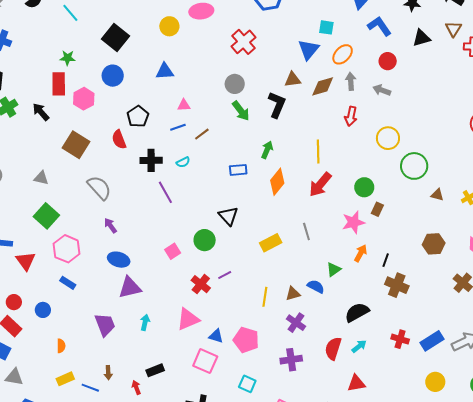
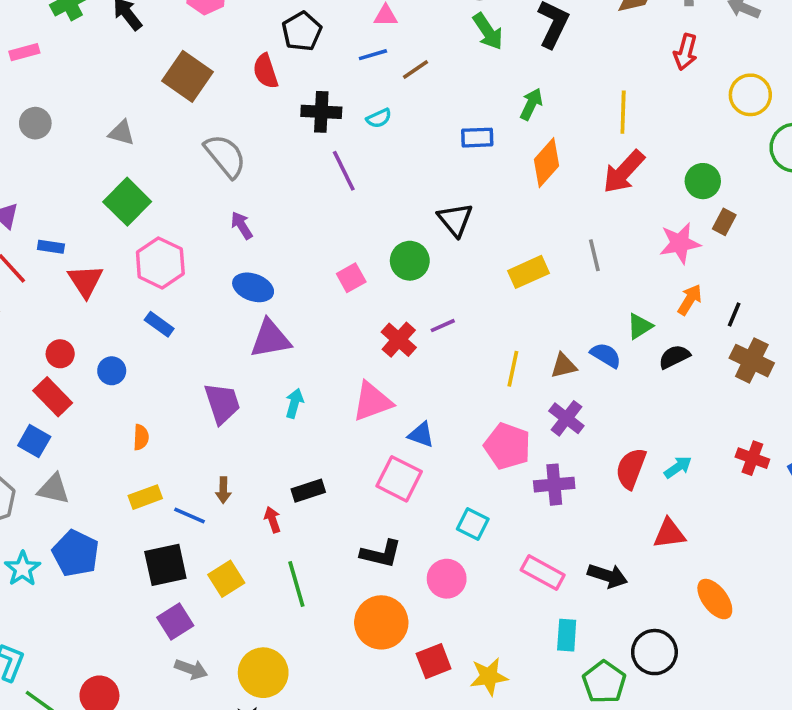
black semicircle: (357, 312) -> (674, 357), moved, size x0.7
pink pentagon: (246, 340) -> (507, 446), moved

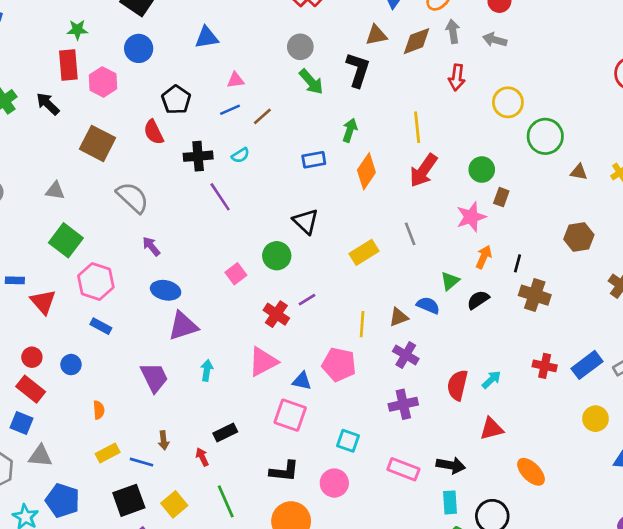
pink pentagon: (507, 446) -> (339, 365), moved
cyan rectangle: (567, 635) -> (450, 502), moved

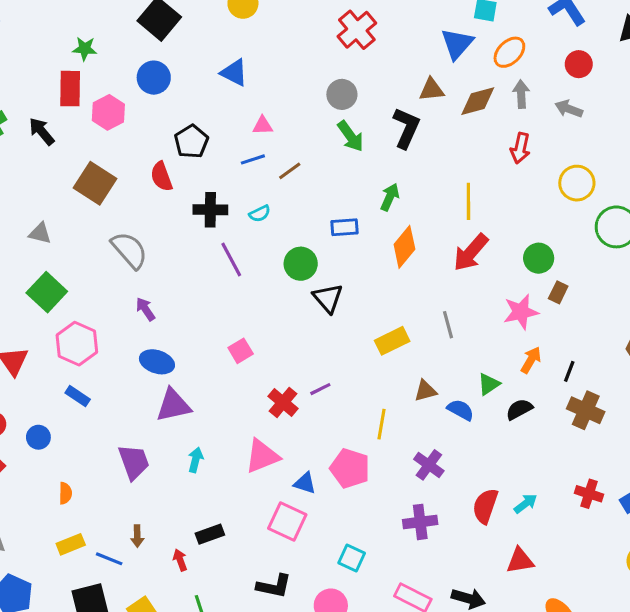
blue triangle: (207, 37) -> (234, 73), turned 30
green circle: (277, 256) -> (301, 264), moved
brown triangle: (399, 317) -> (425, 391), moved

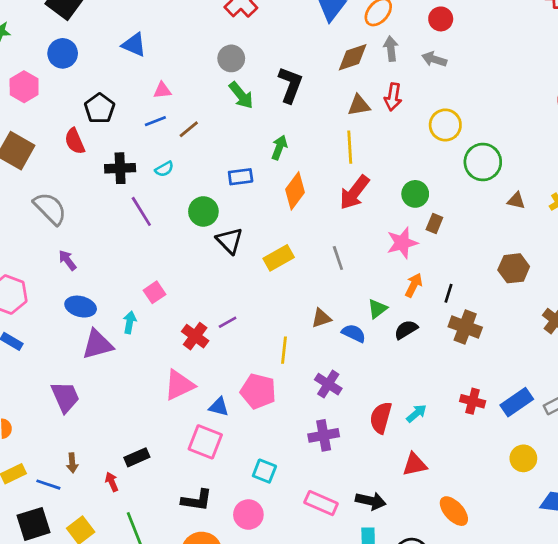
brown triangle: (432, 90) -> (359, 105), moved
yellow rectangle: (392, 341) -> (279, 258), moved
cyan arrow: (196, 460) -> (130, 322), moved

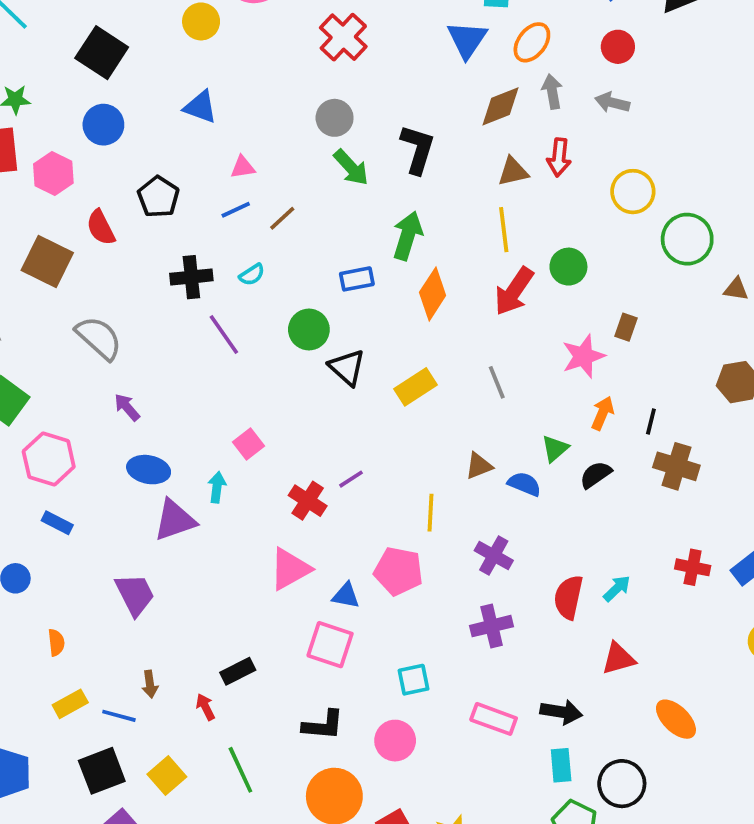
red semicircle: (75, 141) -> (101, 228), moved
green arrow: (279, 147) -> (408, 236), size x1.4
green circle: (415, 194) -> (568, 267), moved
cyan square: (264, 471) -> (414, 680), turned -30

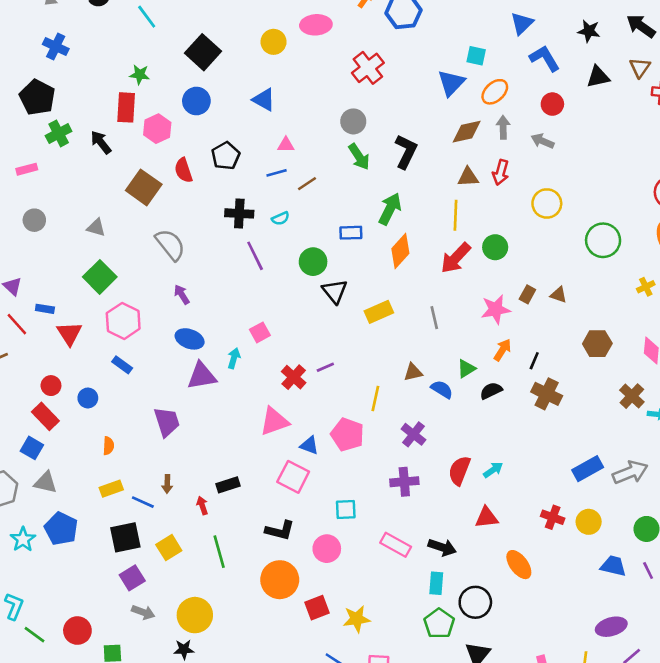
green circle: (687, 239) -> (603, 240), moved
brown triangle: (736, 289) -> (559, 295), moved
red cross: (693, 567) -> (553, 517), moved

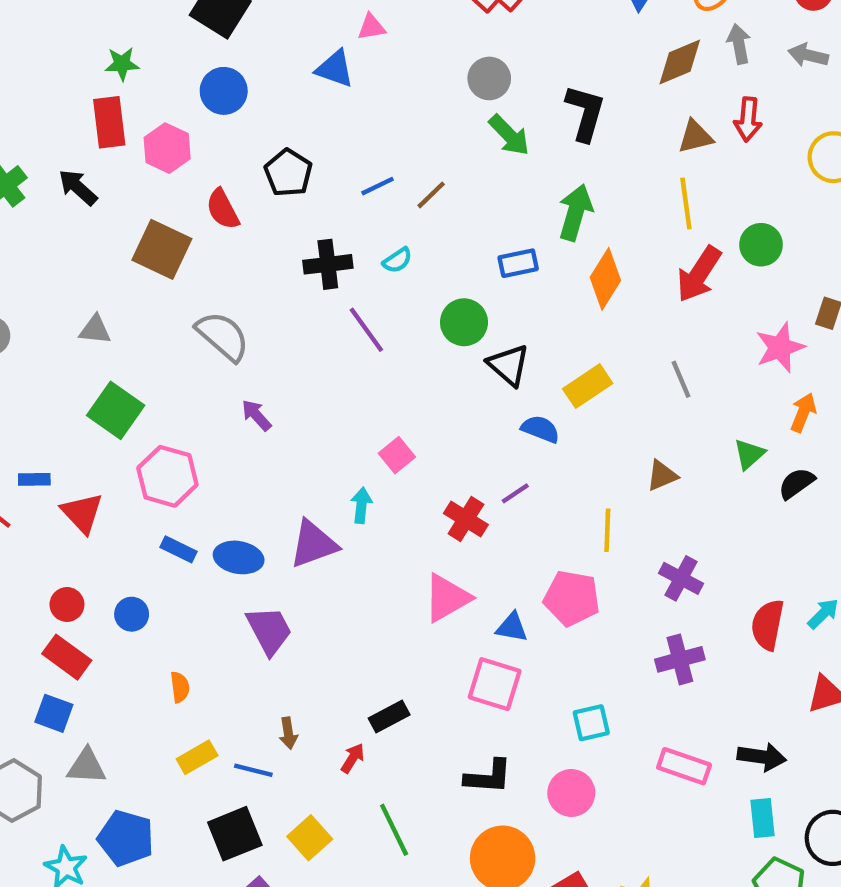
pink triangle: (286, 145) -> (371, 27), moved
blue ellipse: (190, 339) -> (239, 557), moved
blue semicircle: (442, 389) -> (540, 429), moved
red arrow: (202, 505) -> (353, 758), turned 60

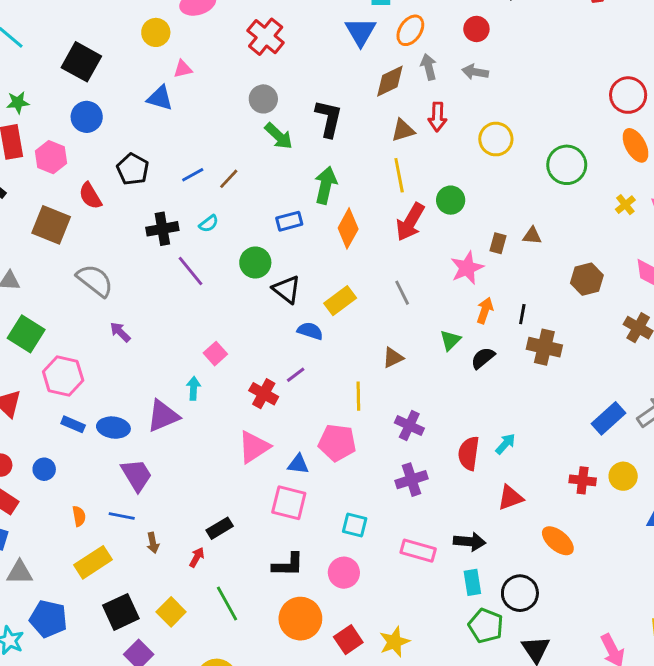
cyan square: (591, 723) -> (355, 525), turned 30
yellow rectangle: (197, 757) -> (93, 562), size x1.4
blue line: (253, 770) -> (122, 516), moved

